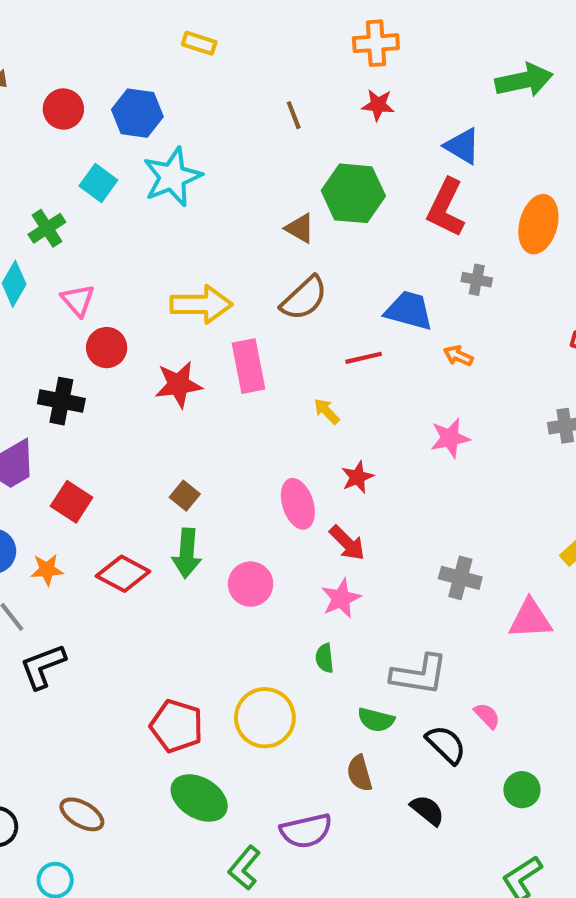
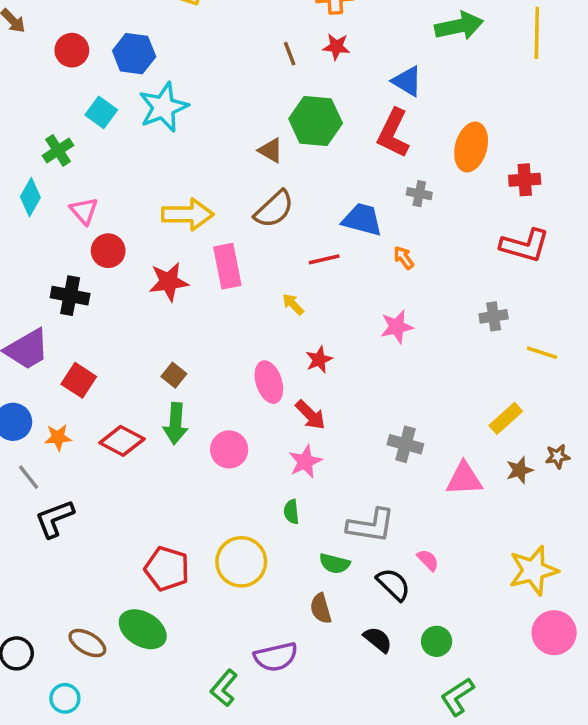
brown line: (294, 115) -> (290, 54), moved
orange arrow: (458, 356) -> (404, 258), turned 30
green circle: (522, 790) -> (437, 641), moved
green ellipse: (199, 798) -> (143, 629), moved

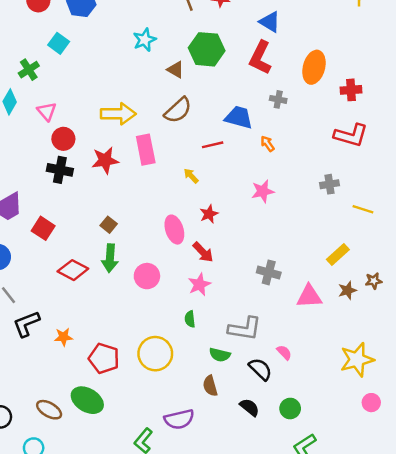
cyan star: (163, 107) -> (145, 40), moved, size x0.7
black cross: (70, 296) -> (60, 170), moved
orange star: (58, 437) -> (63, 337), moved
pink circle: (554, 633) -> (371, 403), size x0.6

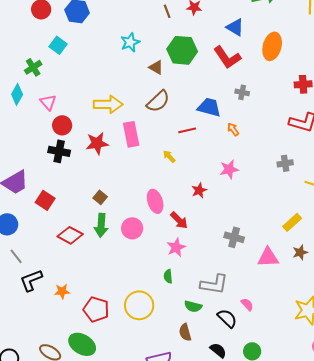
red L-shape: (260, 58) -> (227, 57), turned -60
orange ellipse: (314, 67) -> (272, 46), moved
red star: (209, 214) -> (199, 190), moved
pink circle: (147, 276) -> (132, 228), moved

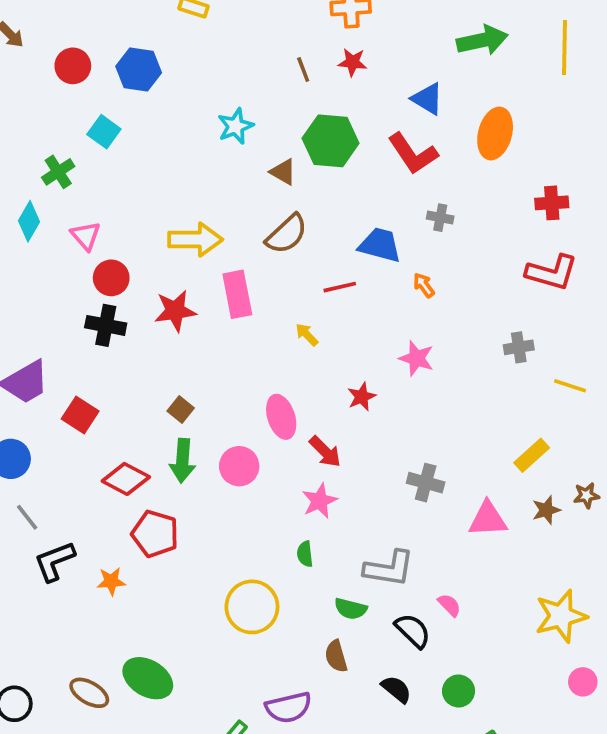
pink star: (229, 169) -> (416, 358), turned 30
red pentagon: (96, 309) -> (155, 534), moved

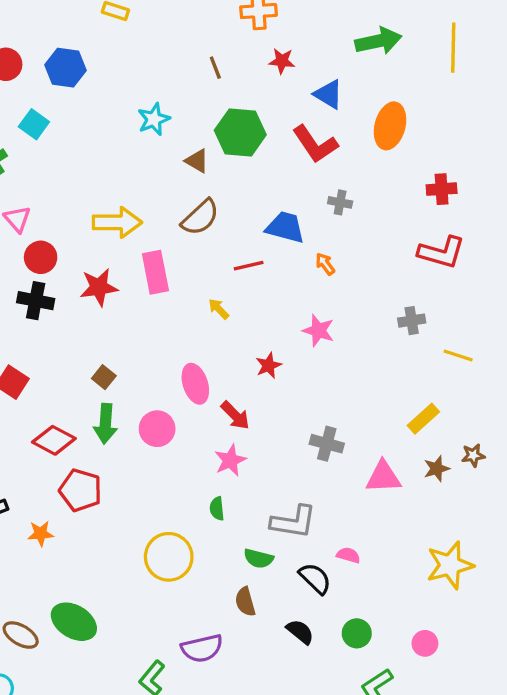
red star: (352, 62) -> (282, 61), moved
pink semicircle: (449, 605) -> (348, 555), turned -30
pink circle: (583, 682) -> (425, 643), moved

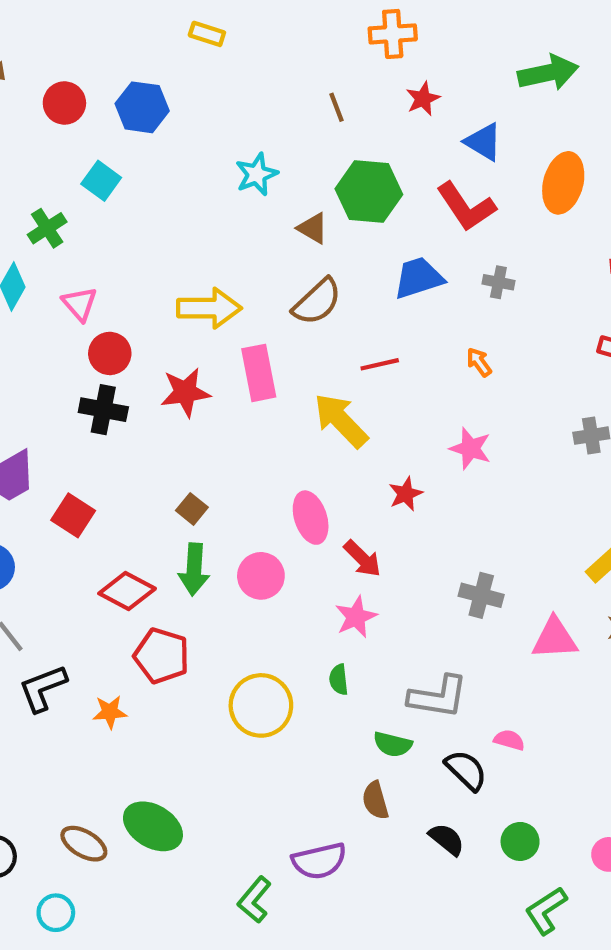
red star: (282, 61) -> (423, 99), turned -30
blue trapezoid: (285, 227) -> (419, 278), moved, turned -33
yellow arrow: (219, 309) -> (341, 420), size x2.0
yellow circle: (169, 557) -> (261, 705), moved

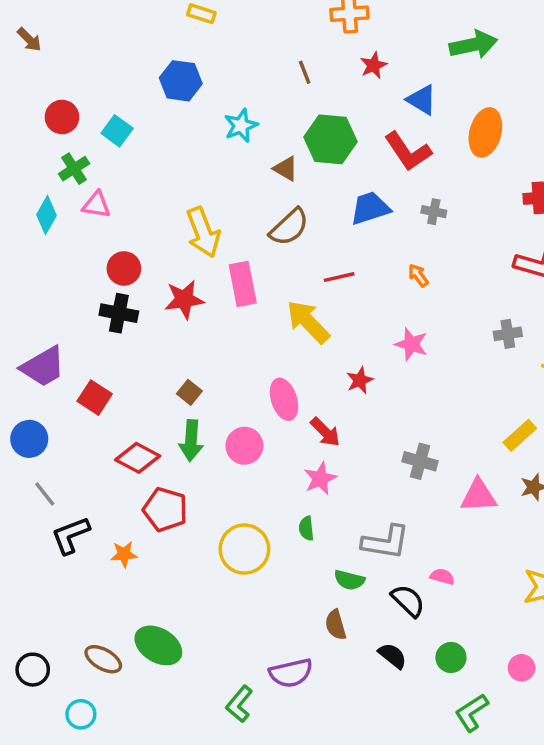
red circle: (64, 103) -> (62, 117), moved
blue hexagon: (142, 107) -> (181, 81), moved
pink triangle: (80, 304) -> (96, 205), moved, turned -40
yellow arrow: (209, 308) -> (203, 232), turned 69

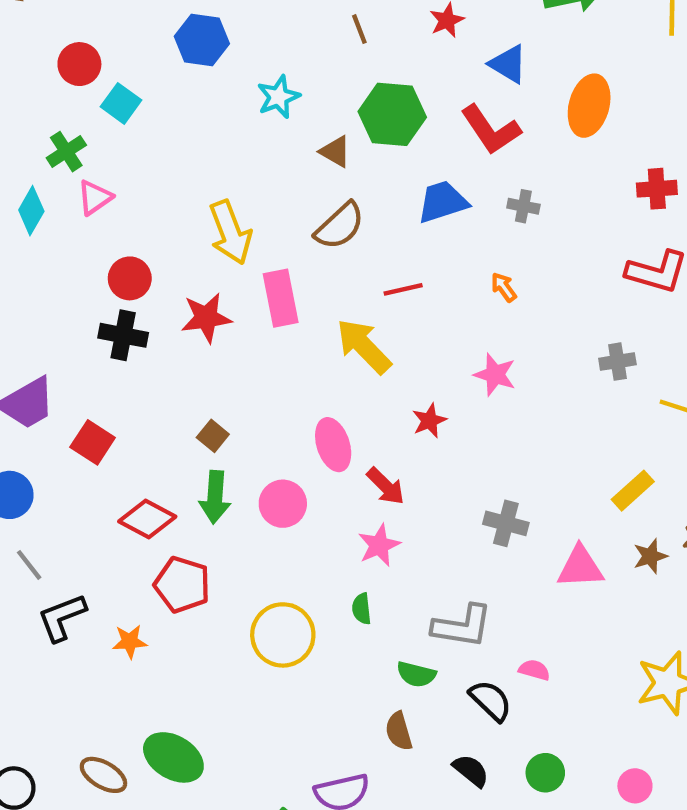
red circle: (62, 117) -> (79, 64), moved
pink triangle: (96, 205) -> (95, 197), turned -44

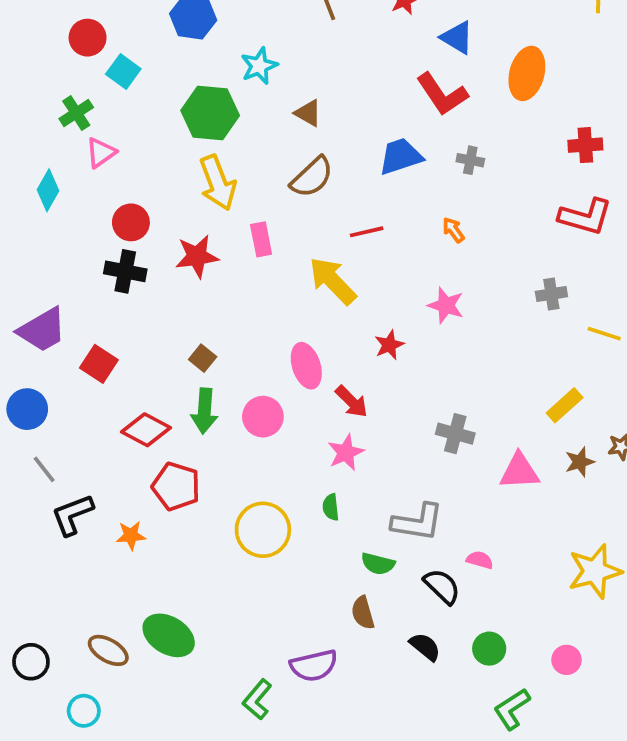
green hexagon: (392, 114) -> (210, 113), moved
cyan diamond: (31, 211) -> (48, 190), moved
pink rectangle: (281, 298) -> (261, 239), size x0.7

